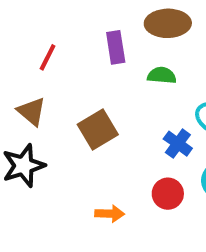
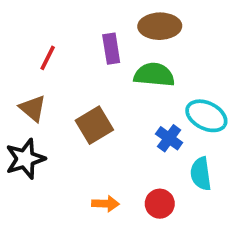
green semicircle: (162, 75) -> (154, 75), size x1.5
red circle: (168, 194) -> (160, 204), moved

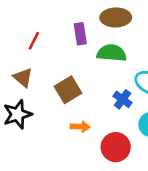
orange arrow: (106, 204) -> (80, 127), moved
red circle: (160, 204) -> (116, 147), size x1.4

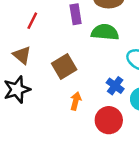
blue cross: (123, 99) -> (115, 86), moved
orange arrow: (80, 127) -> (76, 101), turned -78

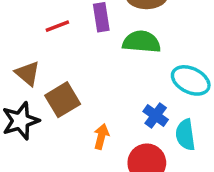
red line: (32, 21) -> (57, 26), moved, turned 42
brown square: (64, 67) -> (63, 100), moved

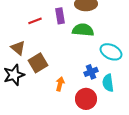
blue cross: (156, 116) -> (91, 72), turned 32

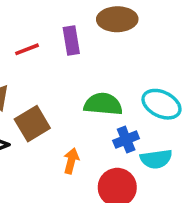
green semicircle: (83, 30) -> (103, 104), moved
cyan semicircle: (108, 83) -> (156, 159), turned -90

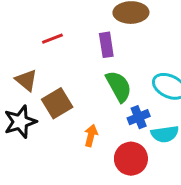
purple rectangle: (71, 40) -> (106, 45), moved
green semicircle: (103, 104) -> (119, 86), turned 56

